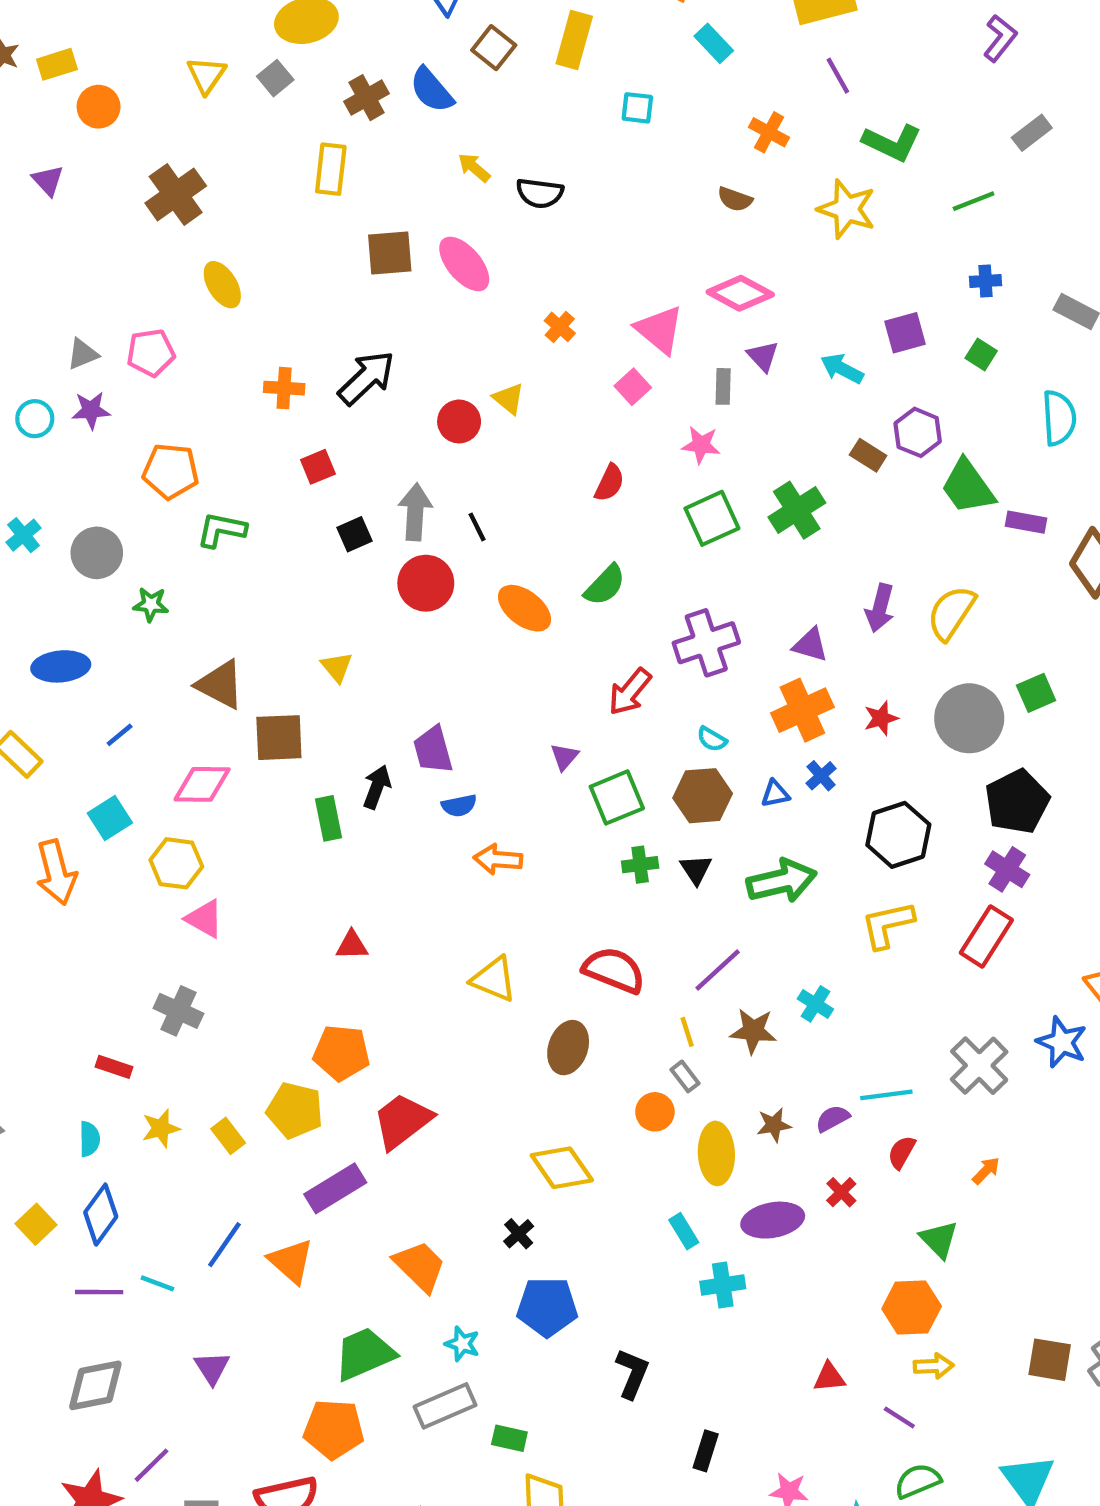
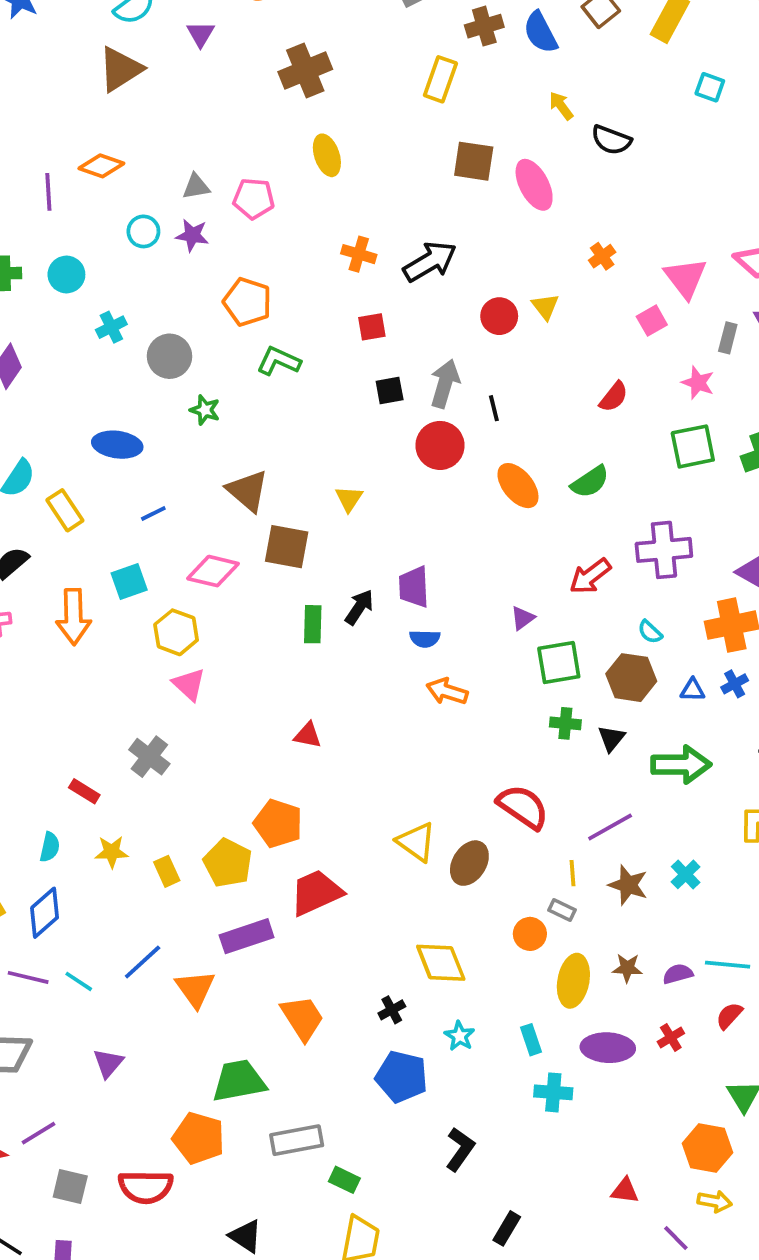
yellow triangle: (494, 979) -> (416, 842), moved
gray rectangle: (685, 1076) -> (562, 910), turned -40
cyan star: (462, 1344) -> (460, 1036), moved

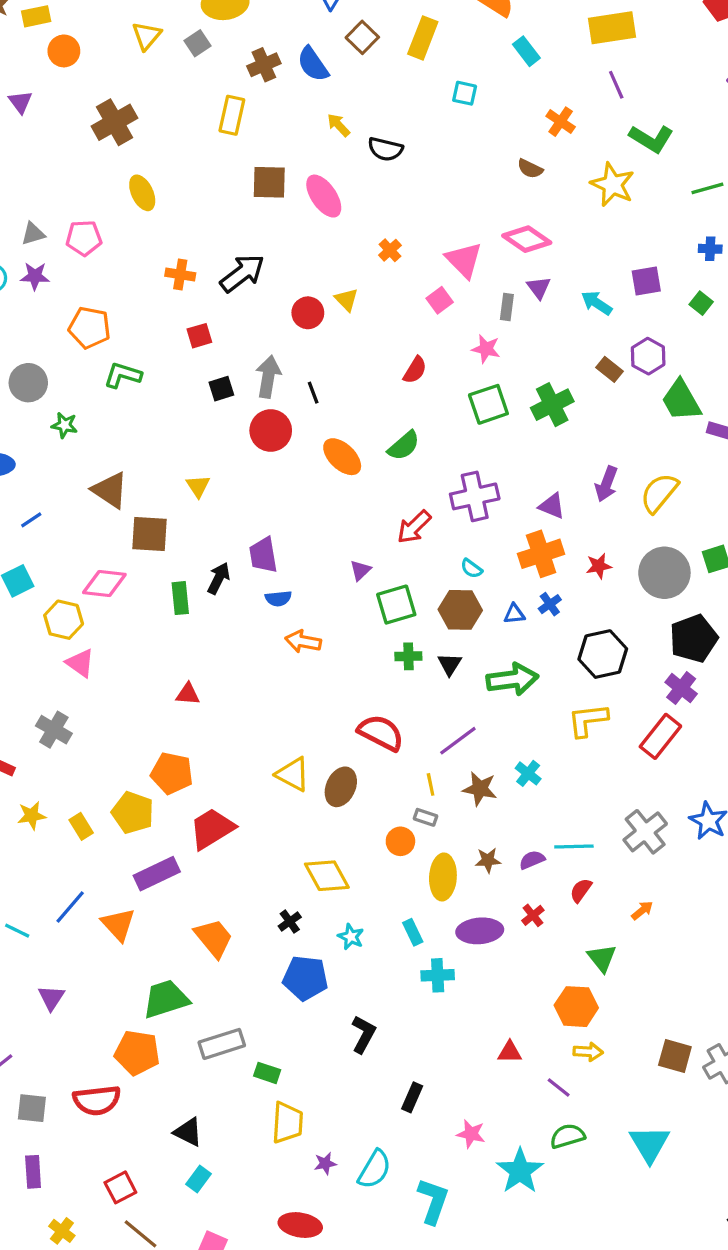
pink diamond: (213, 571) -> (104, 583), moved

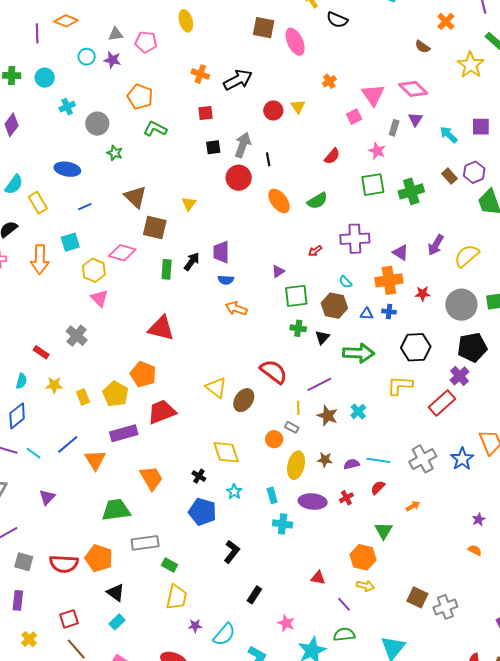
red arrow: (414, 527) -> (315, 251), size x0.6
blue cross: (550, 604) -> (389, 312), turned 32
red triangle: (188, 694) -> (161, 328), size x1.8
black cross: (290, 922) -> (199, 476), turned -32
orange pentagon: (137, 1053) -> (99, 558), moved

